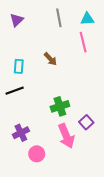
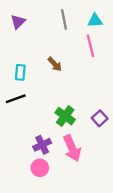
green cross: (60, 106) -> (65, 116), turned -36
purple square: (86, 122) -> (100, 118), moved
purple cross: (21, 133) -> (42, 145), moved

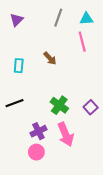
gray line: (64, 19) -> (58, 18), turned 30
black line: (16, 99) -> (15, 103), moved

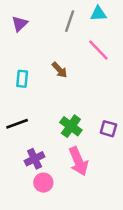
cyan triangle: (86, 19) -> (98, 14), moved
pink line: (82, 42) -> (98, 50), turned -30
purple square: (91, 107) -> (108, 129), turned -32
purple cross: (38, 131) -> (35, 159), moved

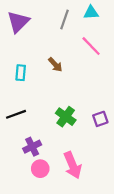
purple triangle: (20, 24) -> (18, 22), size x1.5
purple square: (108, 129) -> (100, 119), turned -35
pink arrow: (78, 161) -> (73, 165), moved

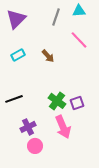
cyan rectangle: (21, 73) -> (18, 55), moved, turned 56
purple square: (100, 119) -> (77, 103), moved
pink arrow: (73, 165) -> (63, 127), moved

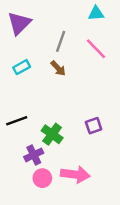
gray line: (56, 17) -> (61, 41), moved
green cross: (57, 101) -> (52, 134), moved
pink arrow: (63, 127) -> (75, 174), moved, turned -60

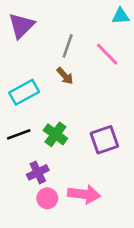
cyan triangle: (96, 13) -> (121, 16), moved
cyan rectangle: (22, 67) -> (24, 92), moved, size x1.5
purple square: (94, 126) -> (104, 140), size x1.5
green cross: (52, 134) -> (55, 134), moved

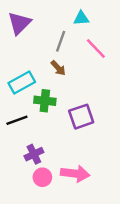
cyan triangle: (121, 16) -> (81, 18), moved
green cross: (55, 134) -> (45, 101), moved, turned -30
purple square: (104, 140) -> (81, 117), moved

